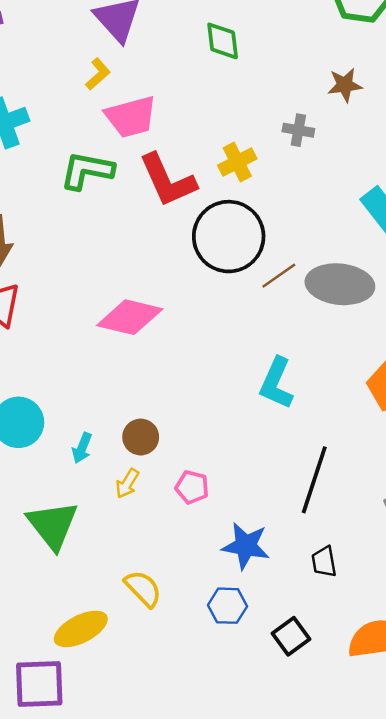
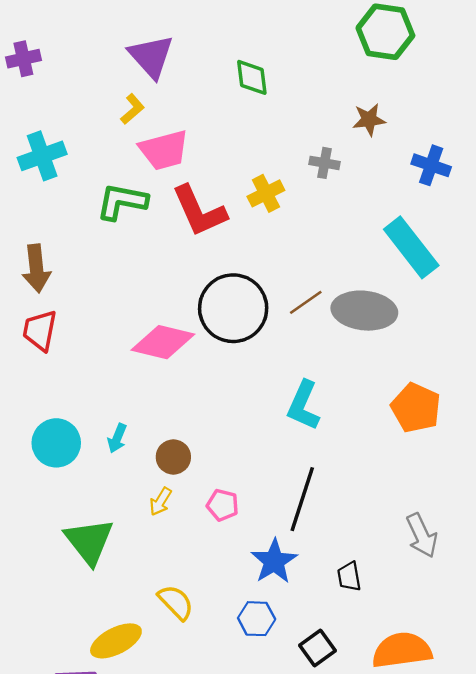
black circle: (229, 237) -> (233, 308), moved
cyan arrow: (82, 448) -> (117, 438), moved
black line: (314, 480) -> (302, 499), moved
blue star: (246, 546) -> (274, 561), turned 30

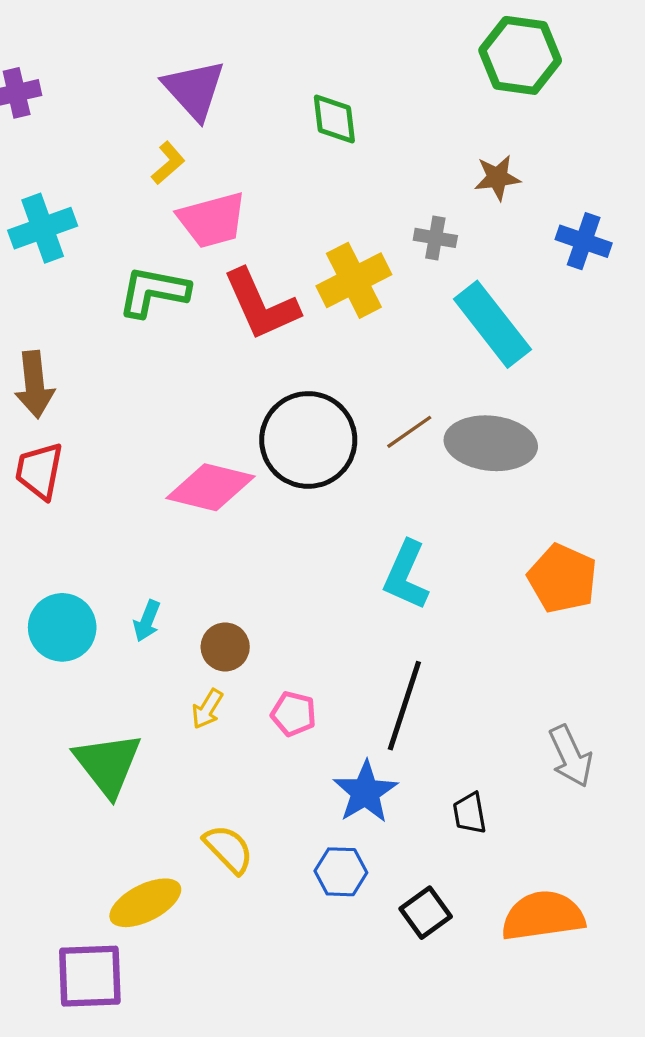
yellow cross: (266, 193) -> (354, 280), size x1.4
cyan rectangle: (411, 247) -> (492, 324), moved

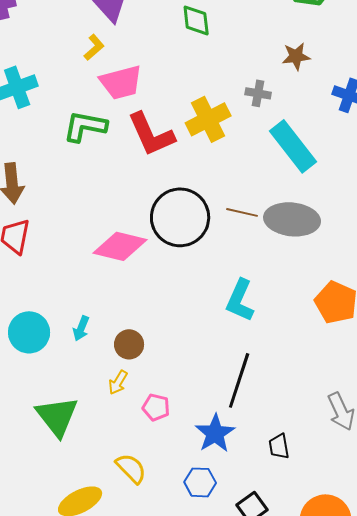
brown line: (409, 432) -> (242, 212), turned 48
pink pentagon: (294, 714) -> (156, 407), moved

